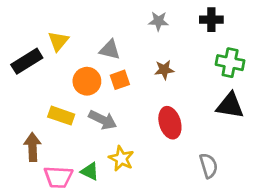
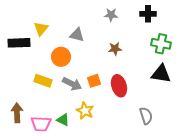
black rectangle: (27, 61) -> (19, 43), turned 30
orange square: (120, 80) -> (94, 81), moved
brown arrow: (33, 147) -> (17, 113), moved

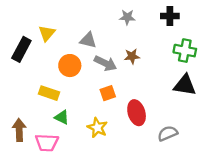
black rectangle: (19, 43) -> (21, 49), turned -60
gray arrow: (72, 84) -> (105, 63), moved
red ellipse: (119, 86) -> (137, 113), moved
gray semicircle: (146, 116) -> (168, 133), turned -96
green triangle: (63, 120) -> (62, 117), moved

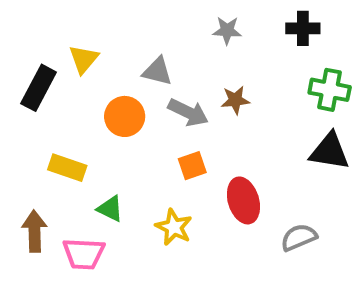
yellow rectangle: (49, 93) -> (67, 168), moved

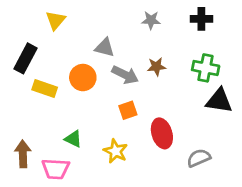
yellow triangle: (84, 59) -> (56, 20), moved
green cross: (330, 90) -> (206, 68), moved
yellow rectangle: (67, 168) -> (45, 88), moved

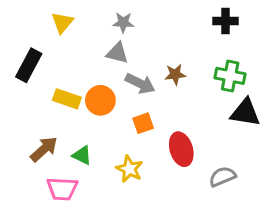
gray star: (151, 20) -> (123, 23), moved
orange circle: (83, 78) -> (100, 100), moved
yellow rectangle: (45, 88) -> (67, 99), moved
brown arrow: (23, 154) -> (44, 149), moved, turned 50

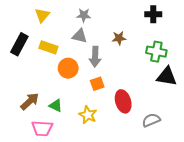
brown star: (175, 74) -> (119, 38), moved
gray arrow: (140, 84) -> (95, 57), turned 66
yellow rectangle: (67, 99) -> (48, 47), moved

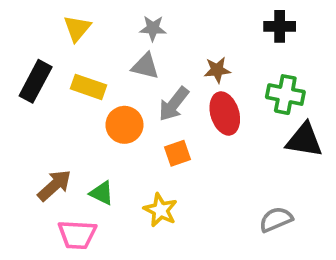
gray arrow: (95, 57) -> (174, 104), turned 36
red ellipse: (123, 101) -> (225, 113), moved

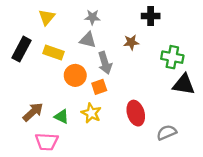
black cross: (280, 26) -> (151, 16), moved
gray arrow: (174, 104) -> (105, 63), turned -55
red ellipse: (225, 113) -> (136, 113), moved
orange square: (177, 153) -> (99, 87), moved
yellow star: (160, 210) -> (91, 113), moved

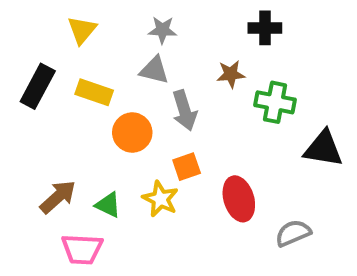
green cross: (172, 57) -> (275, 102), moved
orange square: (99, 87) -> (187, 167), moved

